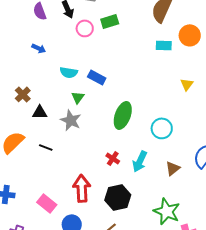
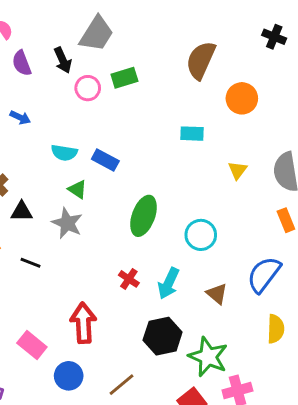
cyan rectangle: (164, 45) -> (192, 134), moved
green triangle: (78, 97) -> (77, 189), turned -32
brown triangle: (173, 168) -> (217, 294), turned -42
black hexagon: (118, 197) -> (163, 336), moved

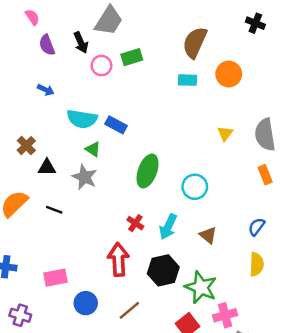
cyan rectangle: (192, 134) -> (188, 80), moved
cyan semicircle: (64, 153) -> (82, 119), size x1.4
blue semicircle: (264, 275) -> (257, 227), moved, size x0.6
red arrow: (83, 323) -> (118, 259), moved
pink rectangle: (32, 345) -> (55, 278), turned -50

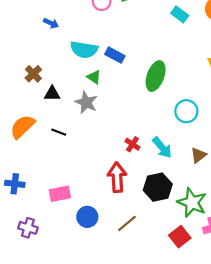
cyan rectangle: (188, 80) -> (180, 14), turned 35
green ellipse: (148, 171) -> (156, 76), moved
cyan arrow: (168, 227) -> (162, 148), turned -65
brown triangle: (208, 235) -> (198, 155), turned 42

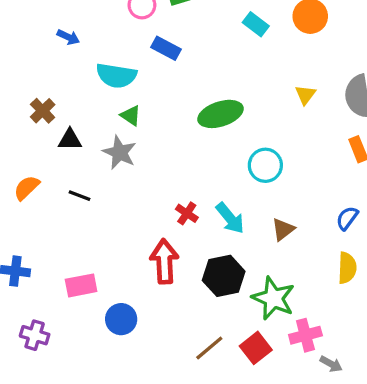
blue rectangle: (115, 55) -> (166, 48), moved
green ellipse: (156, 76) -> (220, 114), turned 52
orange semicircle: (22, 127) -> (27, 188), size x0.7
brown line: (127, 223) -> (209, 348), moved

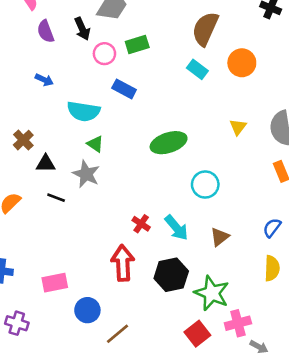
black line: (79, 196) -> (56, 198), moved
brown line: (209, 348) -> (118, 334), moved

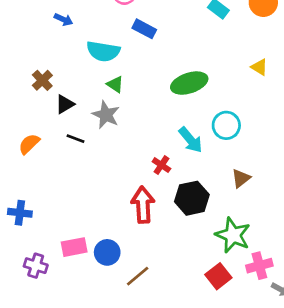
yellow triangle: (238, 127) -> (259, 67), turned -36
black triangle: (46, 164) -> (65, 104), turned -30
cyan arrow: (176, 228) -> (191, 140), moved
black hexagon: (171, 275) -> (192, 198), moved
pink rectangle: (55, 283) -> (74, 247), moved

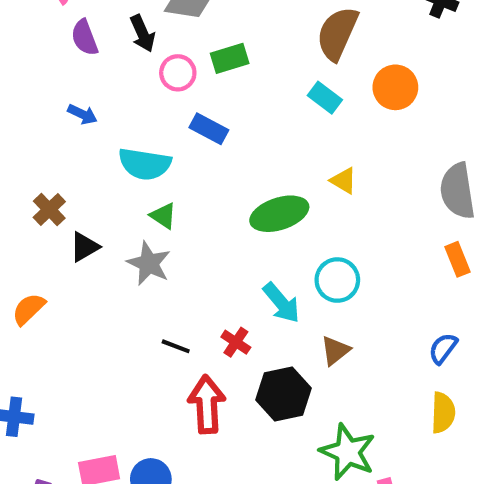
yellow triangle: (259, 67) -> (344, 181), moved
black line: (75, 139) -> (176, 346), moved
brown triangle: (241, 178) -> (335, 350), moved

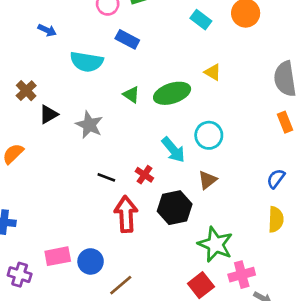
green triangle: (163, 216) -> (131, 95), moved

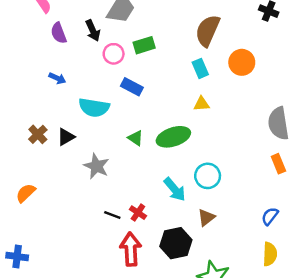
cyan rectangle: (201, 20) -> (200, 68), turned 30
yellow triangle: (213, 72) -> (201, 104), moved, turned -35
black triangle: (48, 114) -> (66, 137), moved
red cross: (144, 175) -> (138, 213), moved

